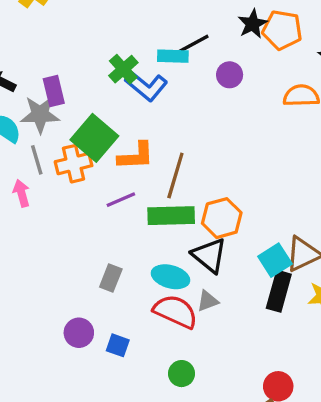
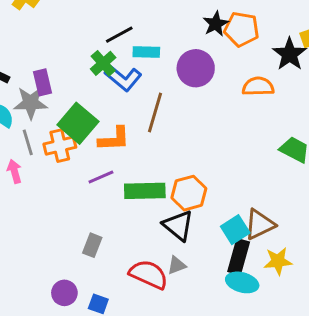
black line: (193, 44) -> (119, 35), moved
purple circle: (230, 75) -> (196, 68), size x1.6
brown line: (175, 175) -> (155, 112), moved
cyan ellipse: (170, 277) -> (242, 282), moved

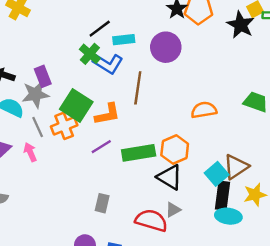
orange semicircle: (258, 86) -> (204, 110), moved

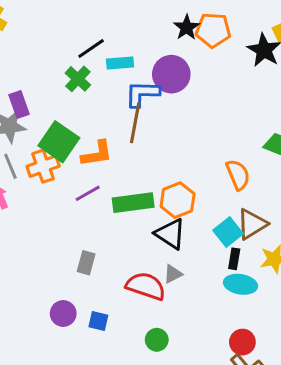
blue L-shape: (108, 64) -> (142, 94), moved, turned 148
orange semicircle: (204, 110) -> (238, 175), moved, turned 75
black rectangle: (223, 196) -> (234, 259), size x0.6

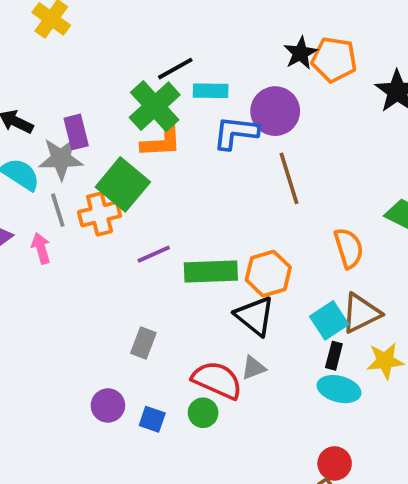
green cross: (78, 79) -> (155, 106), size x1.5
brown line: (135, 123) -> (289, 178), moved, turned -33
orange L-shape: (97, 154) -> (161, 142), moved
green circle: (157, 340) -> (203, 413), moved

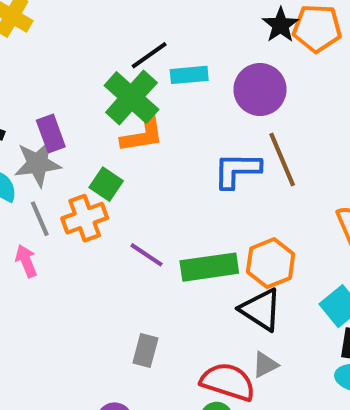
blue L-shape: (236, 133) -> (237, 170), moved
green square: (123, 184) -> (106, 184), size x0.6
purple line: (154, 254) -> (147, 255), turned 64

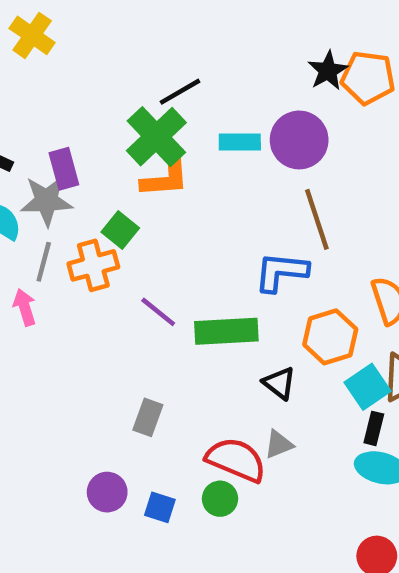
cyan rectangle: (189, 75) -> (240, 142), moved
blue L-shape: (237, 170) -> (281, 272), moved
gray line: (40, 219) -> (44, 262), turned 33
orange hexagon: (271, 263) -> (330, 337), moved
black triangle: (261, 310) -> (279, 383), size x0.7

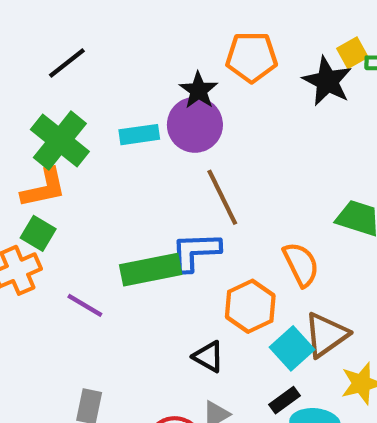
black star: (328, 71) -> (198, 90), moved
black line: (180, 92) -> (67, 63), moved
orange L-shape: (165, 179) -> (44, 188), moved
green rectangle: (226, 331) -> (151, 270), moved
black rectangle: (374, 428) -> (284, 400), moved, turned 48

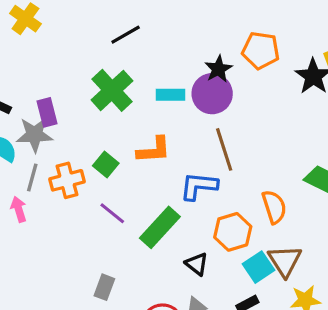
orange L-shape: (44, 188) -> (154, 150), moved
green square: (38, 233) -> (106, 165), moved
green rectangle: (151, 270) -> (160, 227), moved, turned -45
brown triangle: (326, 335) -> (285, 261), turned -36

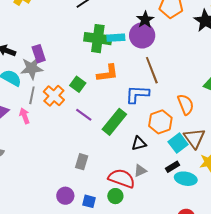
green cross: (112, 90) -> (98, 39), moved, turned -36
orange cross: (67, 180) -> (54, 96), turned -30
black triangle: (197, 264) -> (139, 143), turned -49

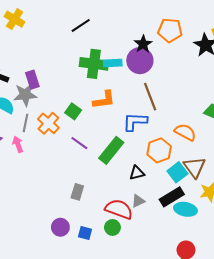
orange semicircle: (186, 104) -> (185, 132), turned -40
black rectangle: (172, 167) -> (172, 197), size x1.6

